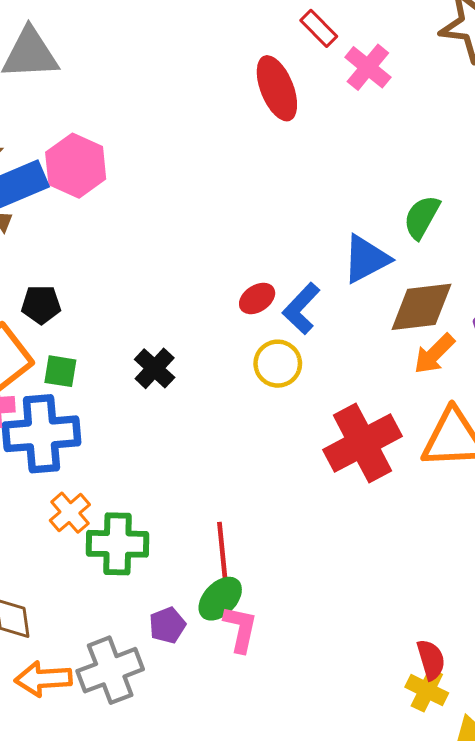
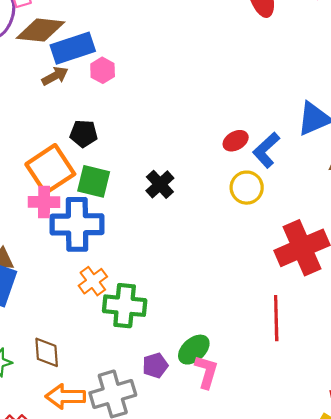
pink hexagon: (76, 166) -> (103, 70), moved, size x0.6
green square: (60, 371) -> (94, 181), size x1.4
red line: (223, 555) -> (276, 318), moved

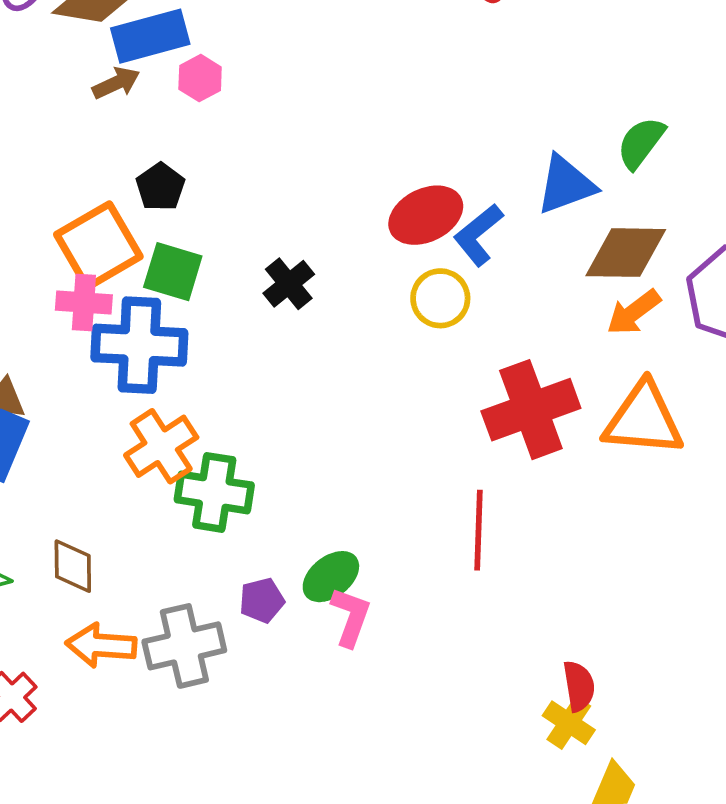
black pentagon: (84, 134) -> (160, 187), turned 30
red ellipse: (236, 141) -> (426, 215), size x1.6
orange cross: (93, 281) -> (161, 446), size x1.4

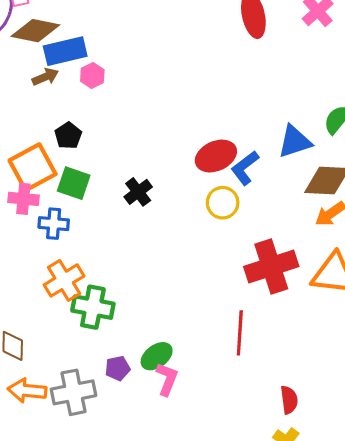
blue cross: (139, 345) -> (54, 224), size x0.6
red semicircle: (579, 686) -> (289, 400), moved

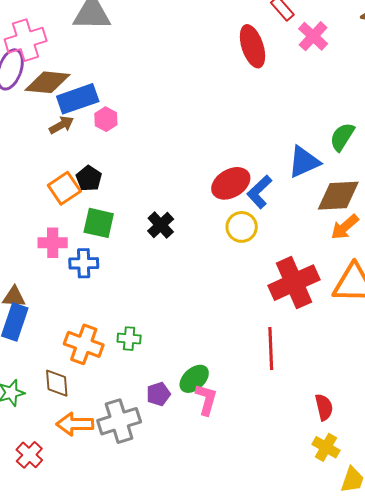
orange square: (33, 167) -> (64, 188), moved, size x0.7
orange cross: (64, 280) -> (84, 344), moved, turned -33
green cross: (93, 307) -> (129, 339), size x0.6

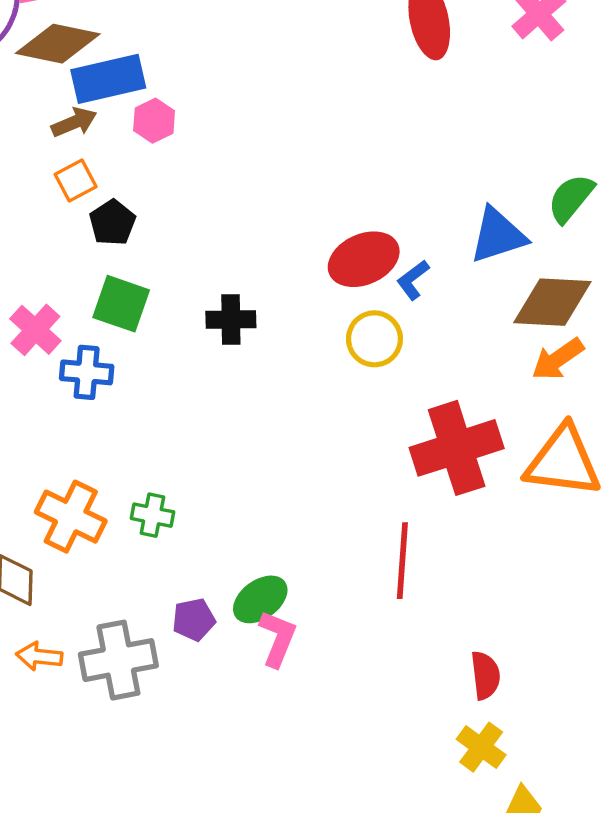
orange square: (64, 188) -> (76, 181), moved, size x0.7
blue L-shape: (259, 192) -> (413, 280), size x0.7
black cross: (161, 225) -> (231, 319), turned 36
pink cross: (53, 243) -> (35, 330), turned 36
orange arrow: (75, 424) -> (39, 656), size x0.7

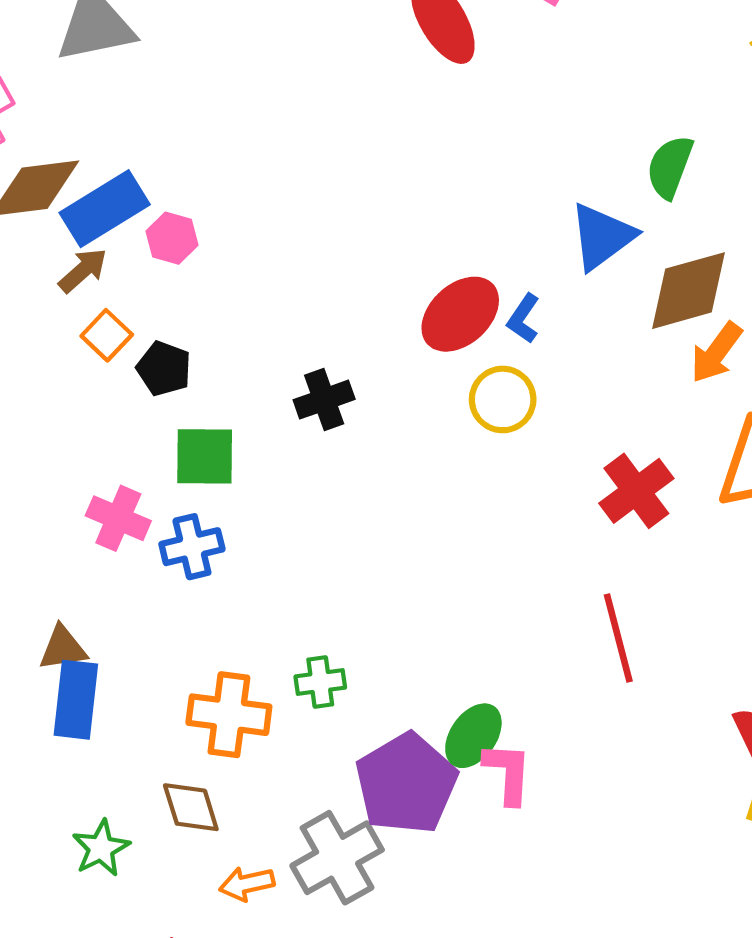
black cross: (231, 319) -> (324, 400), moved
red cross: (457, 448) -> (636, 491), size x0.7
purple pentagon: (194, 620) -> (406, 784), size x2.0

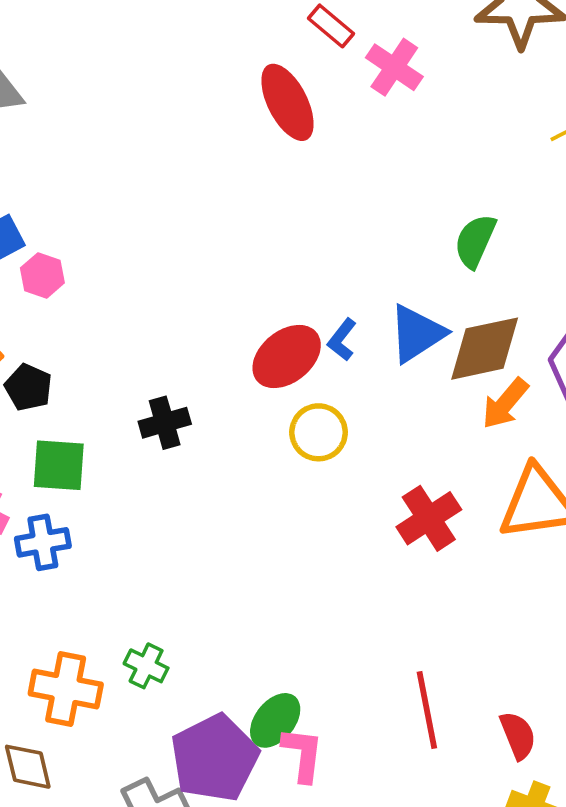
blue triangle: (602, 236) -> (417, 334), moved
blue L-shape: (523, 319) -> (342, 340), moved
red line: (618, 638) -> (427, 710), moved
green cross: (320, 682) -> (146, 666), turned 30

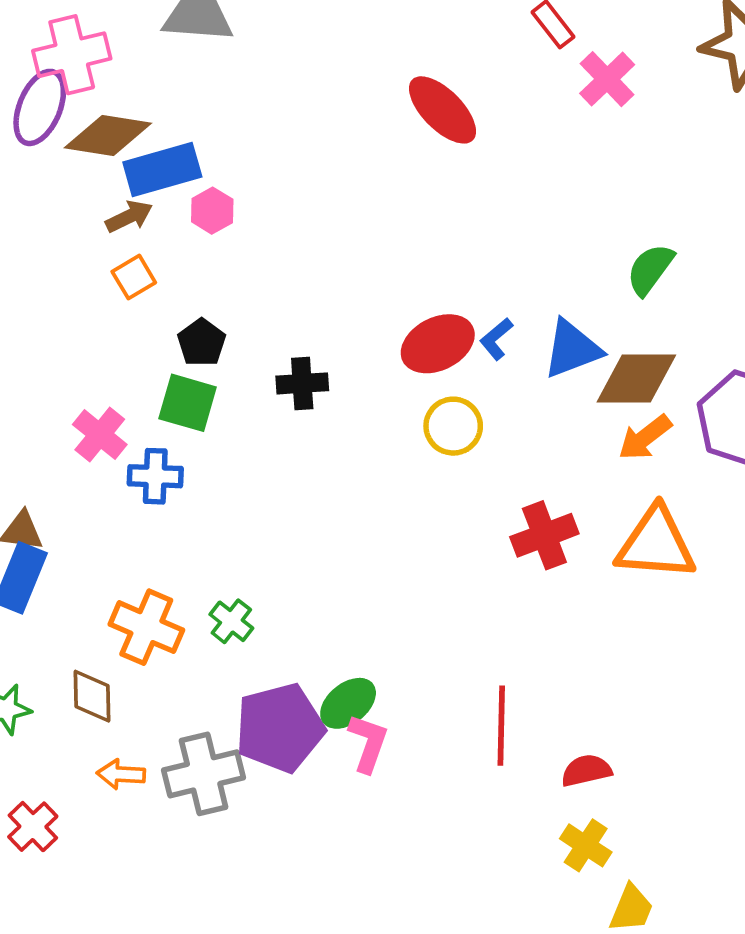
red ellipse: (288, 102) -> (442, 110), moved, turned -30
black pentagon: (28, 387) -> (202, 343), moved
red semicircle: (518, 735) -> (586, 770), turned -93

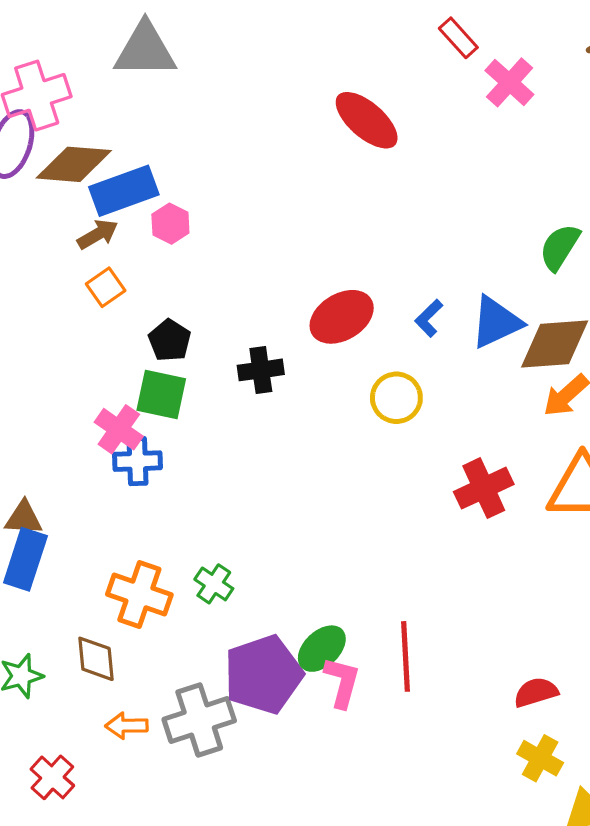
red ellipse: (438, 344) -> (342, 317), moved
pink cross: (100, 435) -> (119, 429), moved
red line: (501, 726) -> (405, 656), moved

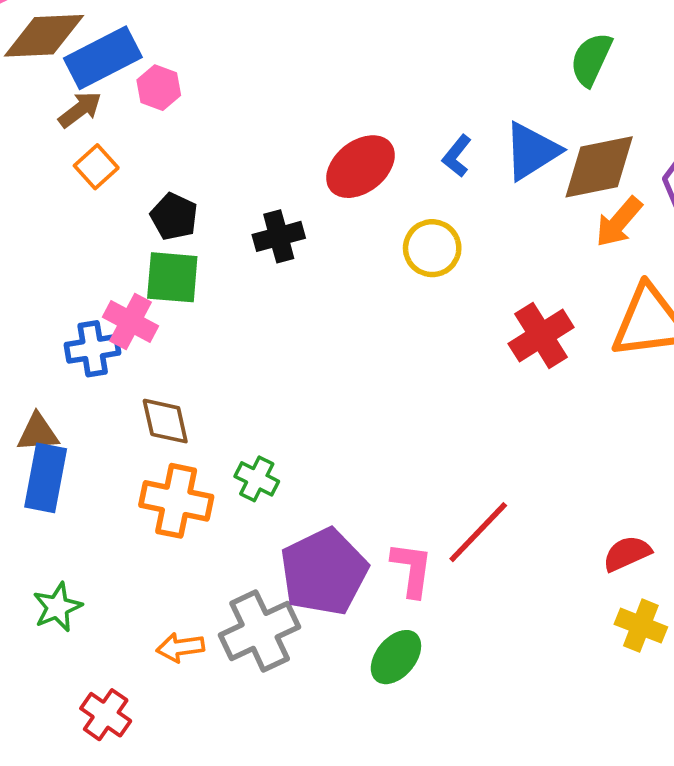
blue cross: (137, 461) -> (93, 349), moved
green ellipse: (322, 649) -> (396, 657), moved
red line: (405, 656) -> (478, 532), turned 54
brown diamond: (96, 659) -> (165, 421), moved

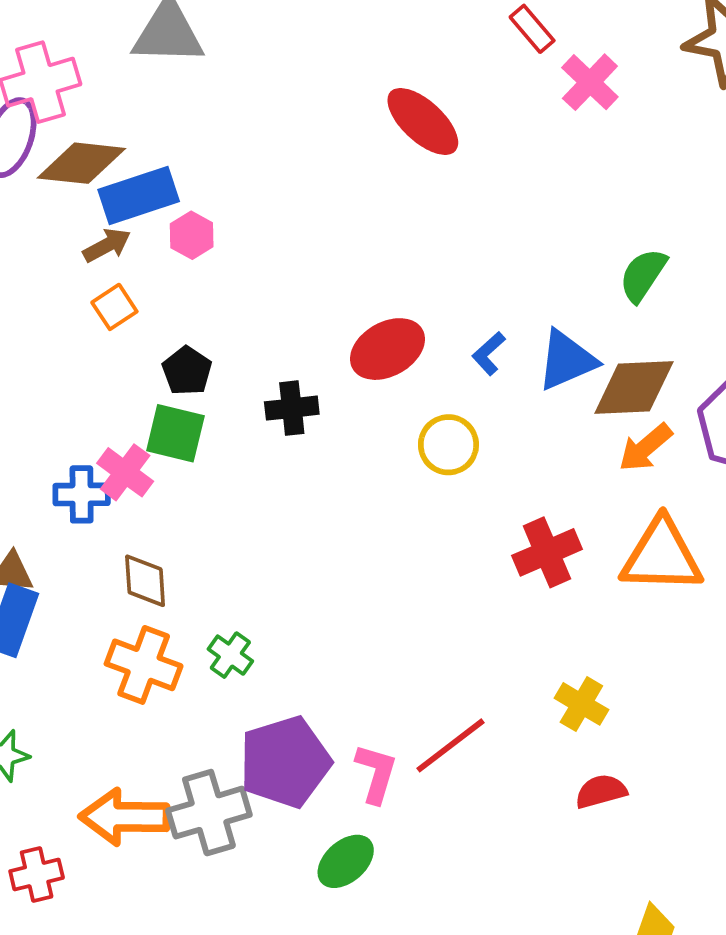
yellow cross: (641, 626) -> (581, 704), moved
orange arrow: (180, 647) -> (124, 817), size x1.8
red cross: (106, 715) -> (37, 875), turned 33

